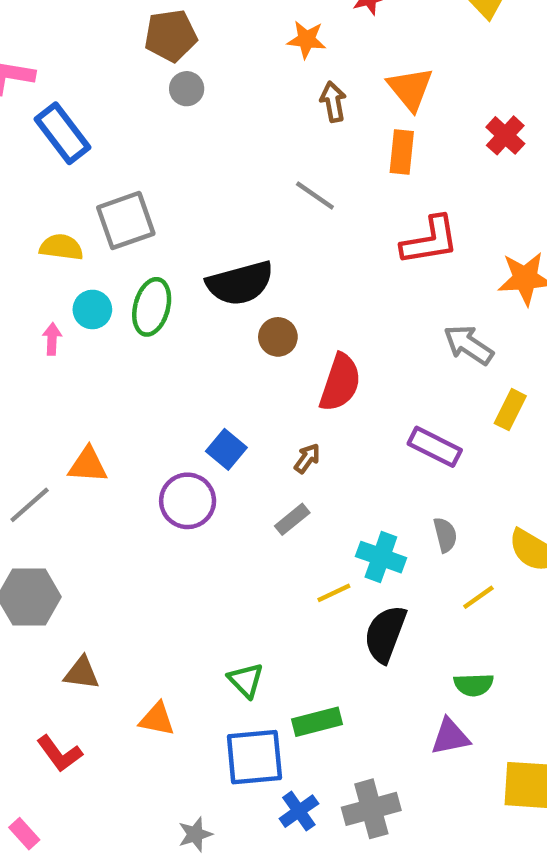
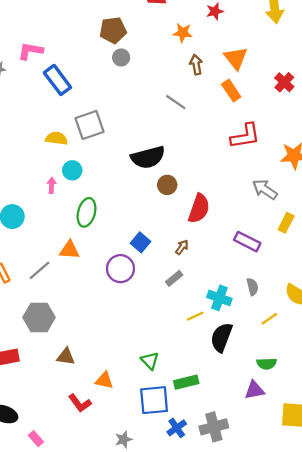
orange rectangle: (402, 152) -> (231, 91), turned -40
gray line: (315, 196) -> (176, 102), moved
green ellipse: (152, 307) -> (87, 212), moved
red L-shape: (59, 754) -> (80, 403), moved

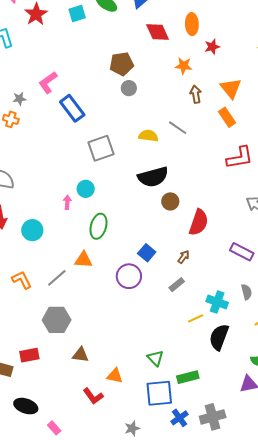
pink L-shape: (30, 51) -> (48, 83), turned -45
yellow semicircle: (57, 138) -> (148, 136), moved

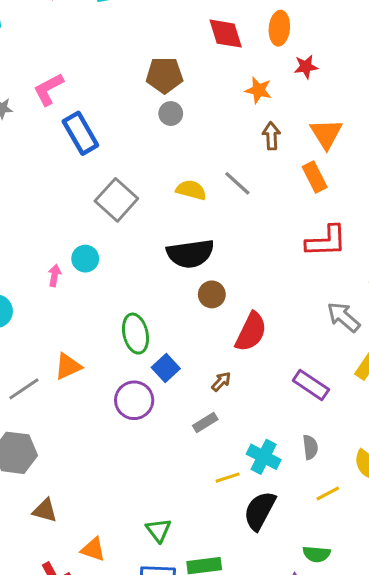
gray square: (101, 148) -> (116, 200), turned -36
green ellipse: (98, 226) -> (135, 334), moved, turned -35
orange triangle: (83, 260) -> (68, 366), turned -36

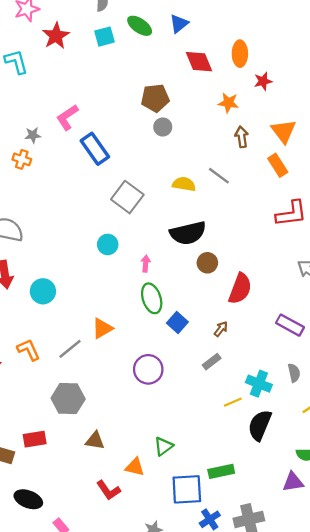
pink arrow: (55, 275) -> (146, 264), moved
purple circle: (134, 400) -> (148, 369), moved
green triangle: (158, 530) -> (163, 446), moved, turned 36

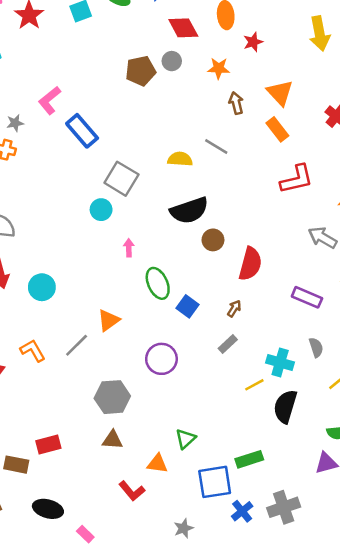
gray circle: (163, 127) -> (172, 61), moved
cyan circle: (108, 244) -> (101, 210), moved
pink arrow: (146, 264) -> (129, 248), moved
gray hexagon: (68, 399) -> (112, 397), moved

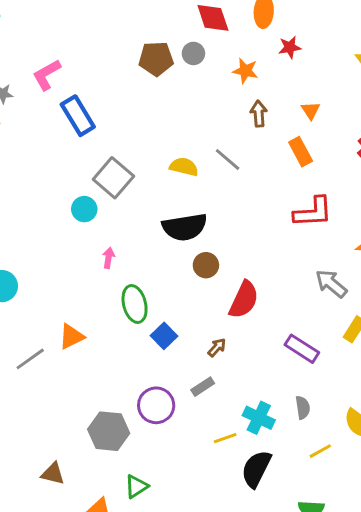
orange triangle: (280, 93) -> (311, 110), size x0.6
purple circle: (161, 359) -> (156, 405), moved
gray hexagon: (112, 397) -> (109, 431), moved

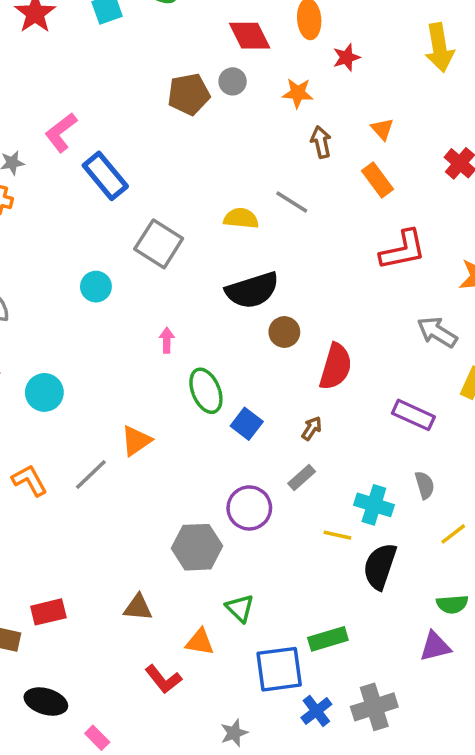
cyan circle: (84, 209) -> (96, 287), moved
yellow line: (225, 438) -> (337, 535), turned 40
green triangle: (136, 486) -> (240, 608), turned -35

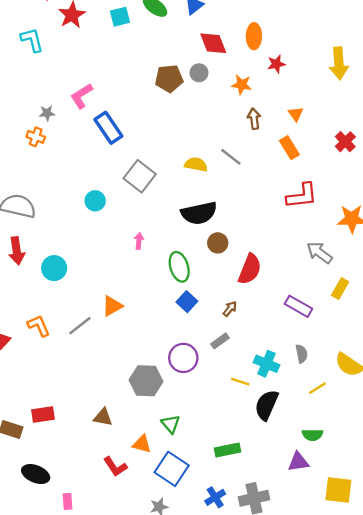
green ellipse: (206, 391) -> (179, 267), moved
blue square: (279, 669) -> (172, 469), moved, turned 36
pink rectangle: (97, 738) -> (68, 501), turned 35

